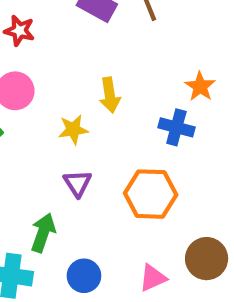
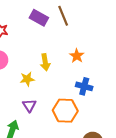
orange star: (200, 87) -> (77, 56), moved
blue cross: (176, 127) -> (84, 86), moved

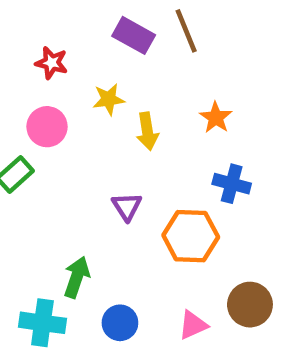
yellow star: (27, 79) -> (109, 99), moved
purple triangle: (29, 105) -> (127, 206), moved

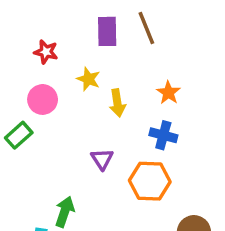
purple rectangle: (134, 35) -> (107, 31), turned 60
yellow star: (109, 99) -> (88, 79), turned 30
blue cross: (232, 184) -> (163, 135), moved

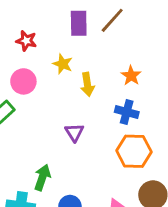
brown line: (146, 28) -> (112, 20), turned 64
orange hexagon: (150, 181) -> (134, 151), moved

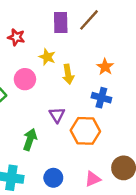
pink circle: (23, 81) -> (25, 79), moved
orange hexagon: (134, 151) -> (85, 131), moved
green arrow: (42, 177) -> (30, 140), moved

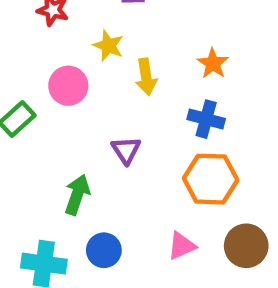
orange hexagon: (85, 131) -> (211, 179), moved
blue circle: (53, 178) -> (104, 250), moved
pink triangle: (93, 179) -> (182, 246), moved

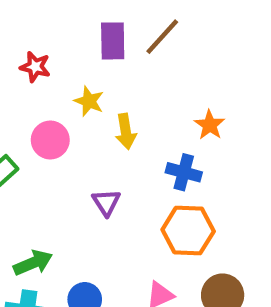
orange star: (213, 63) -> (210, 125), moved
green arrow: (77, 195) -> (33, 263), moved, turned 48

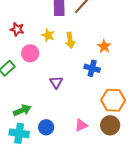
red star: (35, 67) -> (17, 29), moved
yellow arrow: (126, 131) -> (70, 40), moved
orange hexagon: (188, 230) -> (113, 100), moved

